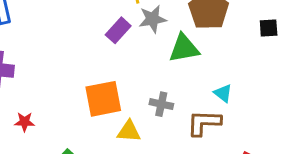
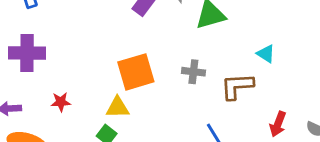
cyan triangle: (223, 93) -> (266, 54), moved
yellow triangle: (129, 131) -> (118, 107), moved

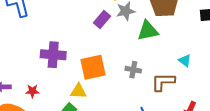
purple cross: (27, 53) -> (53, 55), moved
red star: (61, 102) -> (32, 91), moved

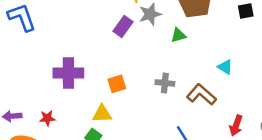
green triangle: (148, 31) -> (178, 35), size x0.6
orange square: (93, 67) -> (117, 84), size x0.6
brown L-shape: (163, 82) -> (201, 94), turned 45

